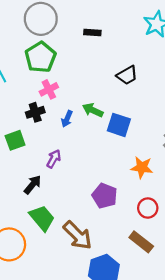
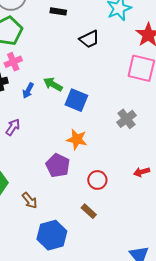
black trapezoid: (127, 75) -> (89, 39), moved
orange star: (142, 167) -> (77, 139), moved
brown arrow: (78, 235) -> (30, 200), size x0.6
brown rectangle: (141, 242) -> (89, 211), size x0.7

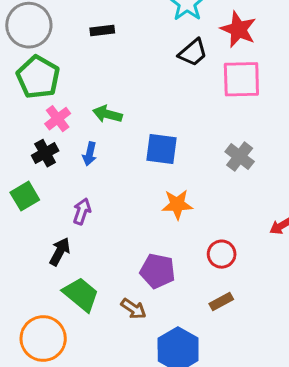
black trapezoid: (89, 39) -> (193, 52), moved
green arrow: (53, 84) -> (107, 114), moved
purple pentagon: (58, 165) -> (157, 271), moved
brown rectangle: (89, 211) -> (221, 302), turned -56

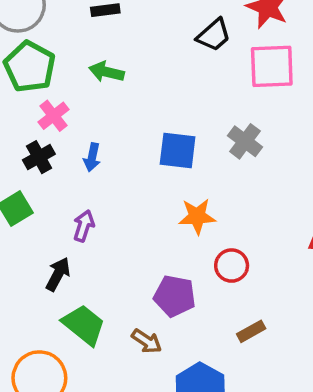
green arrow: (107, 114) -> (106, 72), moved
gray cross: (240, 157) -> (245, 141), moved
red circle: (222, 254) -> (232, 266), moved

